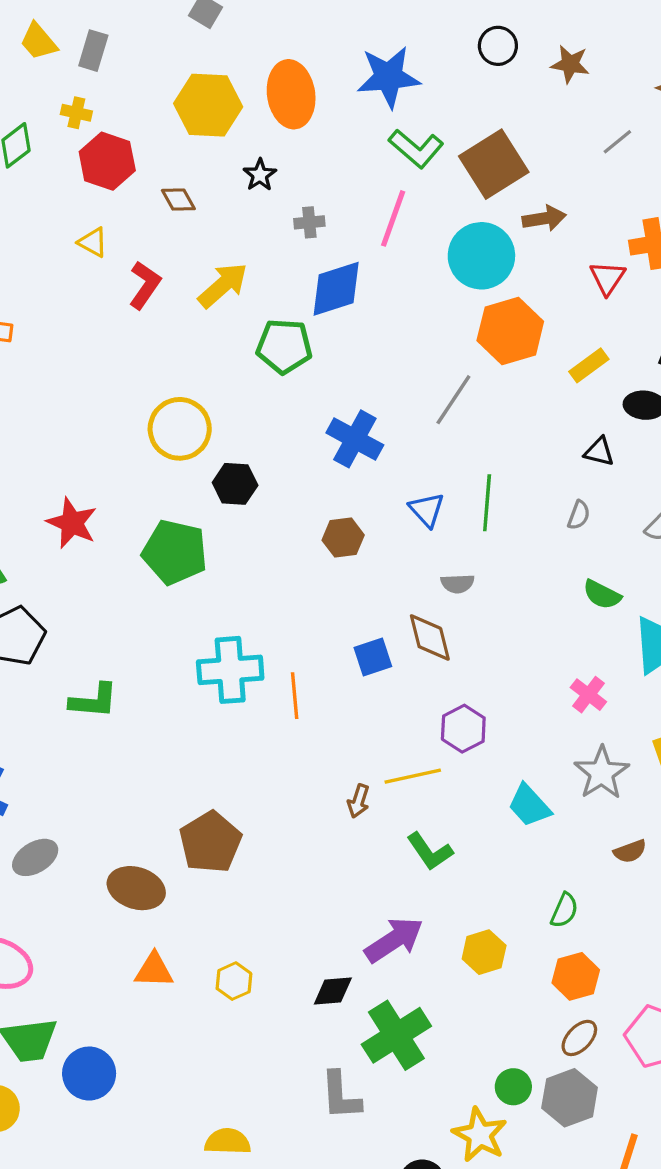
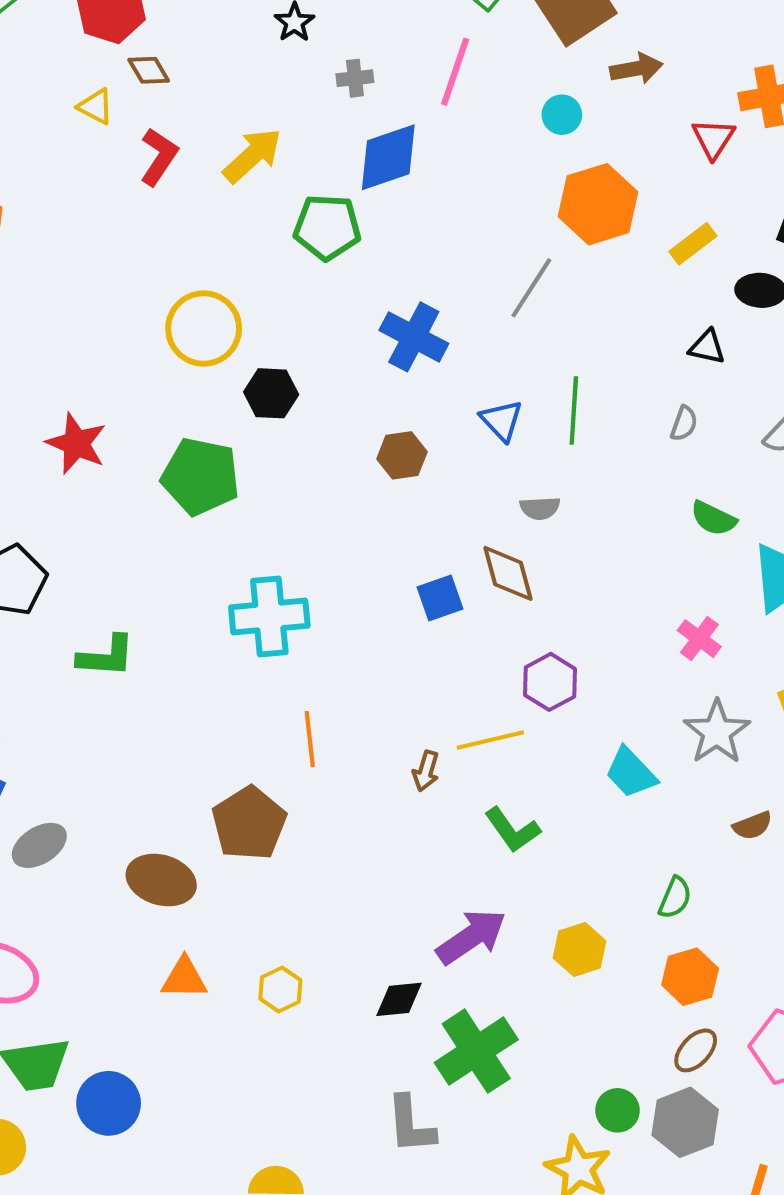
brown diamond: (178, 200) -> (149, 70), moved
cyan circle: (481, 256) -> (562, 115), size x0.5
orange line: (295, 696) -> (310, 739), moved

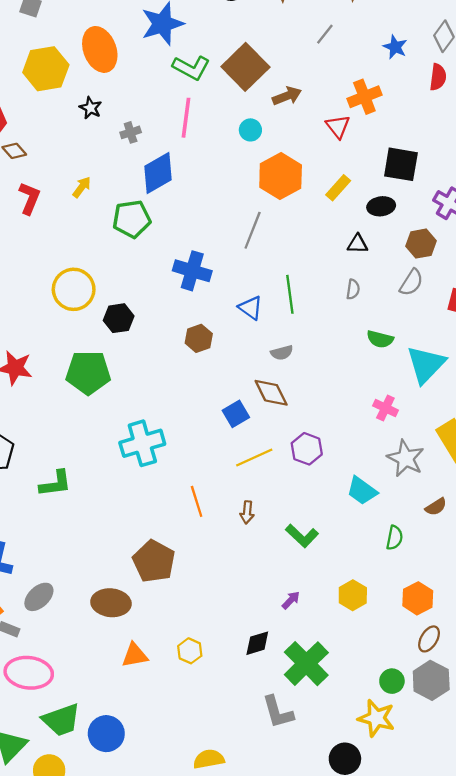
yellow arrow: (252, 155) -> (82, 187), size x0.6
orange line: (310, 739) -> (197, 501), moved
yellow line: (490, 740) -> (254, 458), moved
green semicircle: (675, 898) -> (395, 538), moved
purple arrow: (471, 937) -> (291, 600), size x0.5

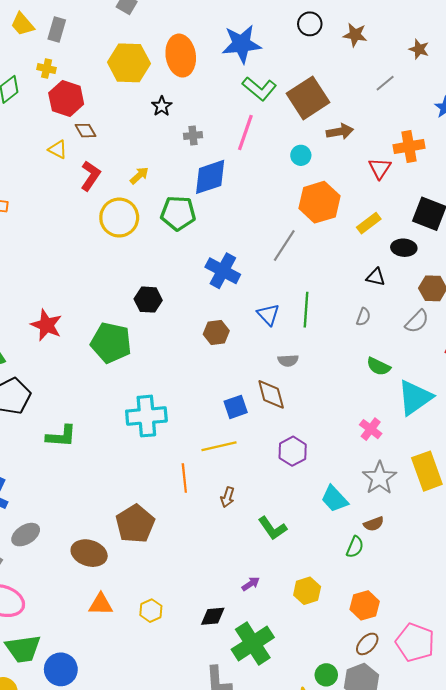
yellow circle: (74, 289) -> (119, 218), moved
yellow line: (254, 458) -> (219, 446), moved
brown semicircle: (436, 507) -> (374, 524), moved

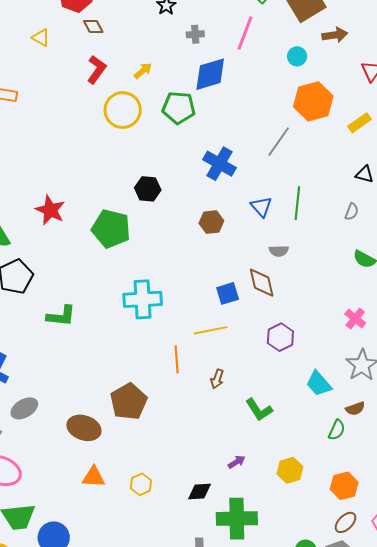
yellow triangle: (58, 149) -> (41, 37), moved
green cross: (253, 643) -> (237, 519), turned 30

